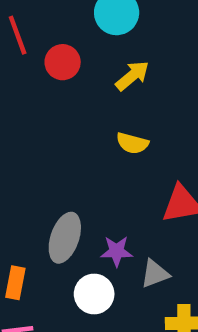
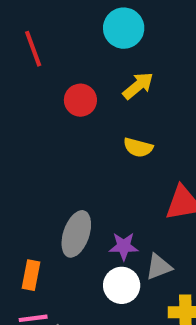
red circle: (63, 62) -> (80, 100), moved
white circle: (94, 294) -> (122, 285), moved

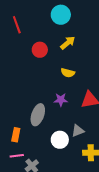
purple star: (124, 246) -> (61, 100), moved

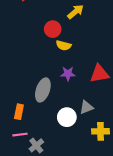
red circle: (40, 50) -> (53, 29), moved
yellow semicircle: (68, 73) -> (64, 45), moved

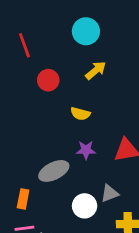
red circle: (53, 29) -> (48, 80), moved
gray ellipse: (43, 90) -> (54, 171), turned 45

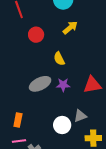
yellow semicircle: (80, 114) -> (59, 59), turned 48
gray ellipse: (54, 171) -> (40, 84), moved

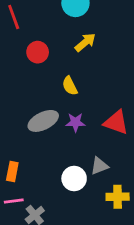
red triangle: (92, 85) -> (116, 122), turned 30

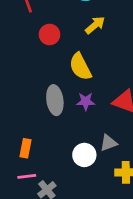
yellow semicircle: (70, 86) -> (80, 67), size x1.5
gray ellipse: (43, 121) -> (55, 100), turned -72

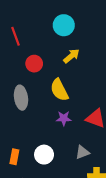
gray ellipse: (55, 100) -> (21, 98), moved
white circle: (84, 155) -> (44, 155), moved

